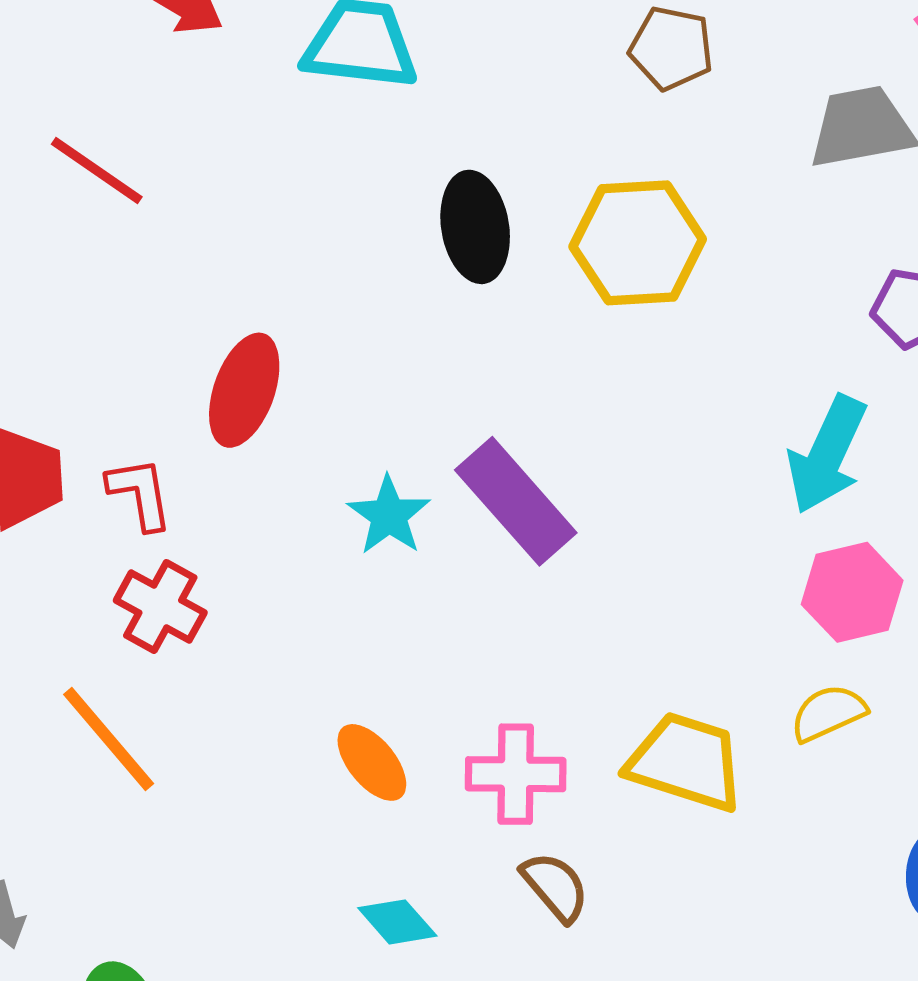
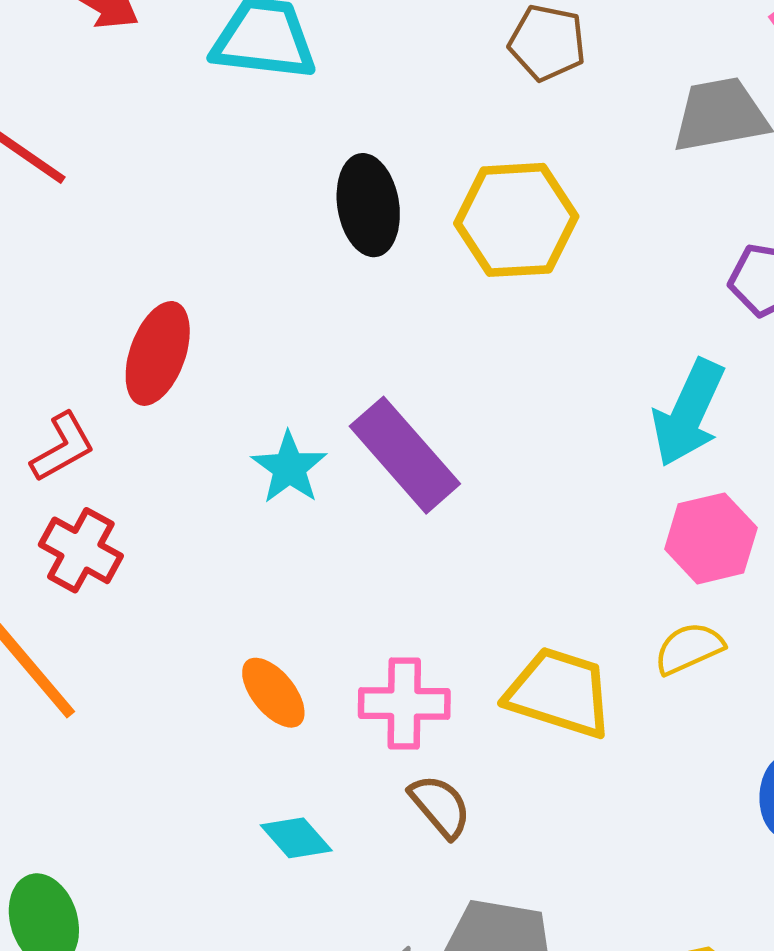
red L-shape: (140, 493) -> (63, 447), turned 70

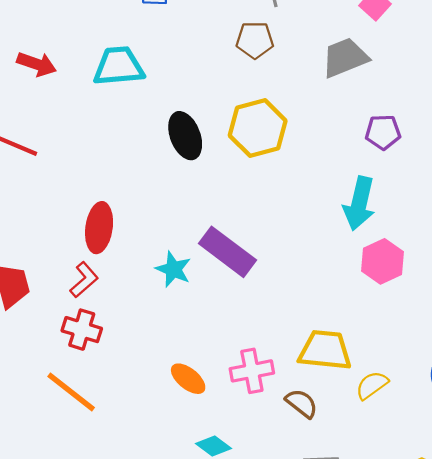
red L-shape: (63, 447) -> (84, 280), moved
yellow semicircle: (689, 648) -> (372, 385), moved
brown semicircle: (440, 806) -> (302, 403), moved

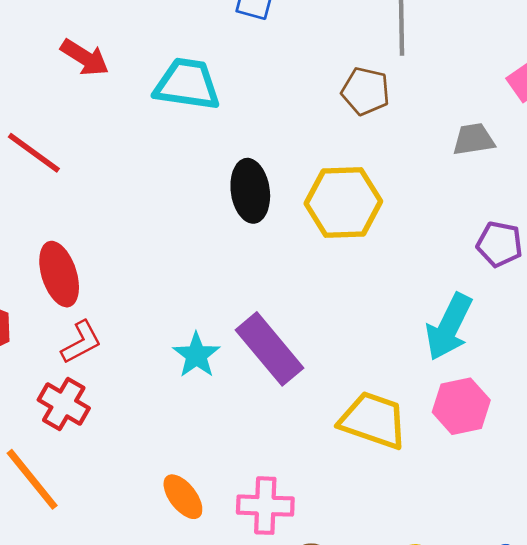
gray trapezoid: (345, 57) -> (474, 139), size x0.7
red ellipse: (99, 228) -> (59, 274), moved, turned -39
yellow trapezoid: (325, 350) -> (373, 420), moved

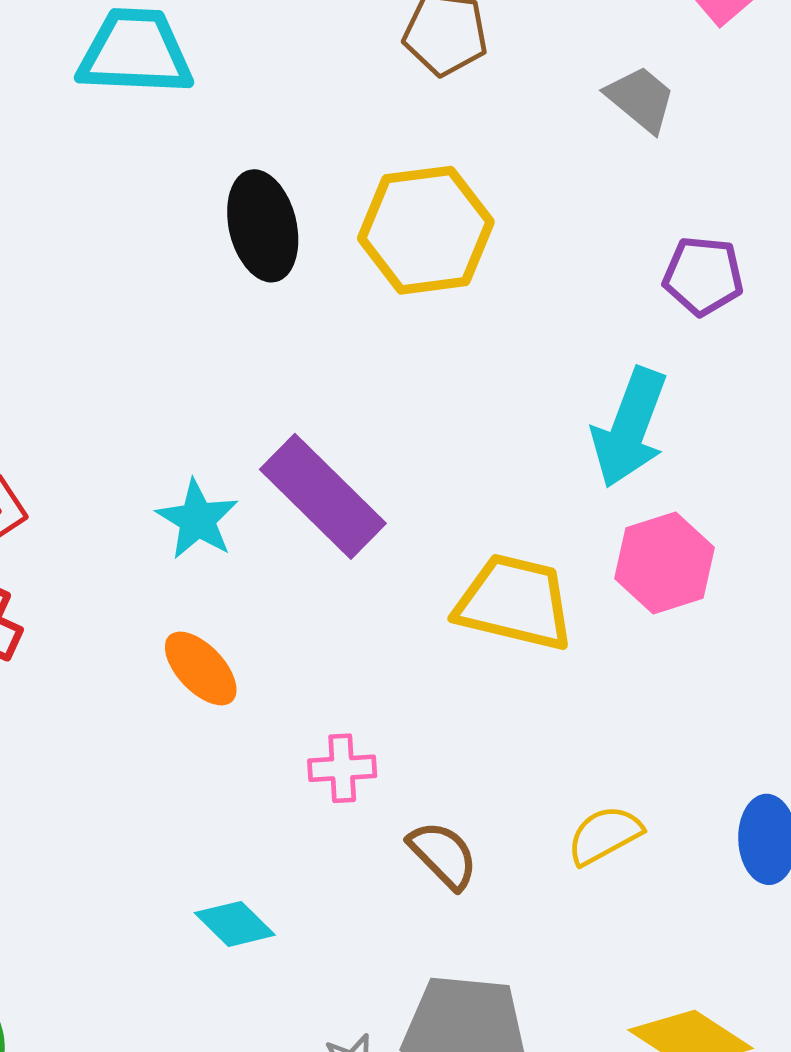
gray trapezoid: (474, 139) -> (641, 99), turned 54
orange ellipse: (183, 497) -> (201, 668), moved
pink cross: (265, 506) -> (342, 768), size x0.7

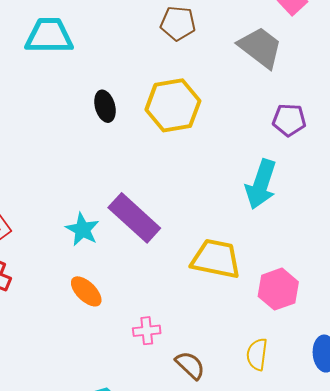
gray trapezoid: (641, 99) -> (260, 47), size x1.5
black ellipse: (263, 226) -> (105, 106), size x0.7
pink hexagon: (665, 563) -> (278, 289), moved
yellow semicircle: (605, 835) -> (257, 354), turned -52

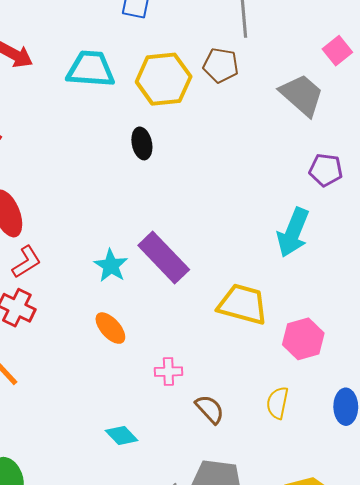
yellow hexagon: (173, 105) -> (164, 79), moved

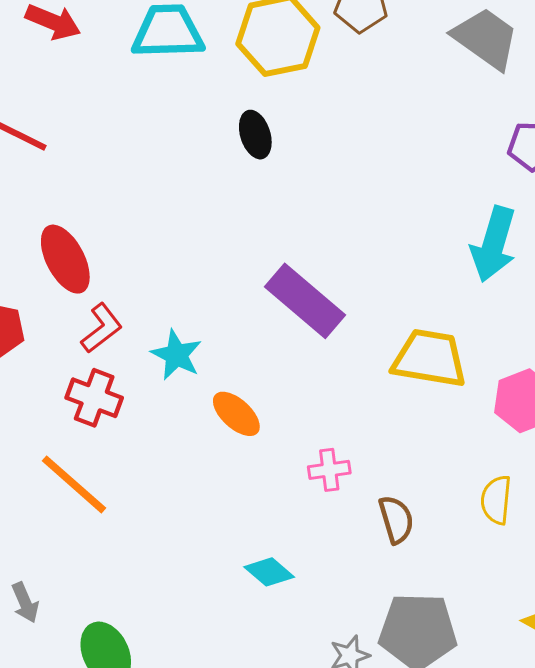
cyan star: (111, 266) -> (176, 355), moved
brown semicircle: (210, 409) -> (396, 519), turned 32

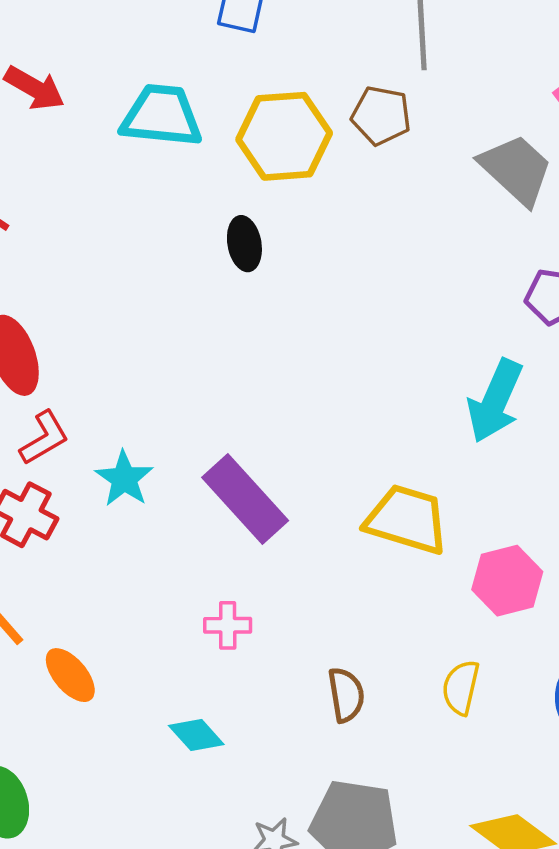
purple rectangle: (305, 301) -> (245, 499), moved
orange ellipse: (236, 414) -> (70, 675), moved
pink cross: (329, 470) -> (228, 625), moved

